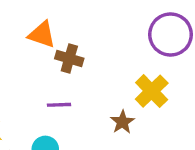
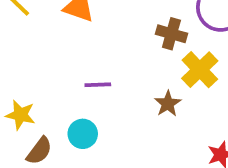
brown cross: (69, 59) -> (171, 34), moved

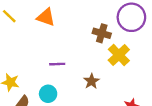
brown star: (168, 104) -> (91, 81), moved

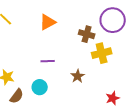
orange triangle: (46, 17) -> (48, 22), moved, turned -48
yellow cross: (119, 55) -> (102, 53), turned 30

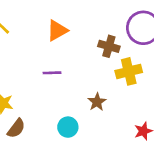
purple line: (48, 61) -> (52, 73), moved
cyan circle: (40, 87) -> (68, 127), moved

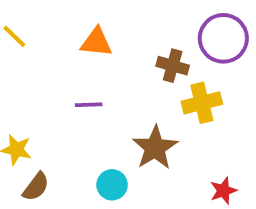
orange triangle: (57, 30) -> (96, 42), turned 35
brown star: (97, 102) -> (155, 148), size x1.6

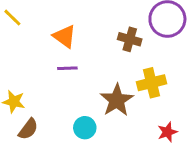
orange triangle: (96, 42) -> (65, 36), moved, turned 30
yellow cross: (202, 103) -> (151, 83), moved

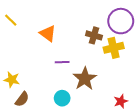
purple line: (67, 68) -> (62, 62), moved
yellow cross: (151, 83) -> (114, 48), moved

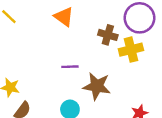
orange triangle: (48, 33) -> (64, 17), moved
brown star: (85, 79) -> (97, 86), turned -30

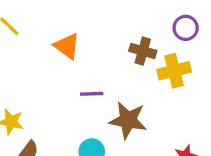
orange triangle: (64, 17) -> (67, 46), moved
purple circle: (140, 18) -> (186, 28), size x0.6

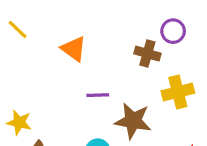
purple circle: (186, 28) -> (173, 31), moved
yellow cross: (174, 71) -> (178, 92), moved

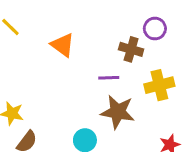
purple line: (98, 95) -> (109, 78), moved

